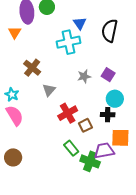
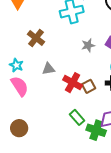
gray triangle: (49, 90) -> (48, 69), moved, turned 40
red cross: (68, 113) -> (73, 83), turned -30
brown square: (85, 125) -> (89, 86), moved

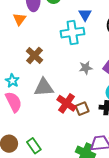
gray triangle: (48, 69) -> (44, 87), size x1.5
green rectangle: (77, 117) -> (34, 146), moved

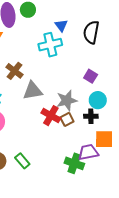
gray star: (86, 68) -> (67, 100), moved, size x1.5
gray triangle: (44, 87) -> (33, 91), moved

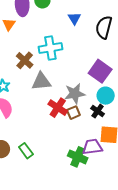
cyan cross: (50, 45) -> (50, 48), moved
purple square: (91, 76) -> (100, 71), size x1.6
black cross: (91, 116) -> (98, 111), turned 32

